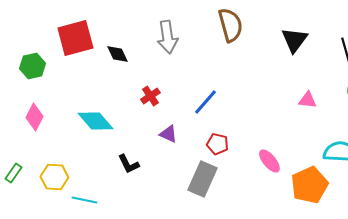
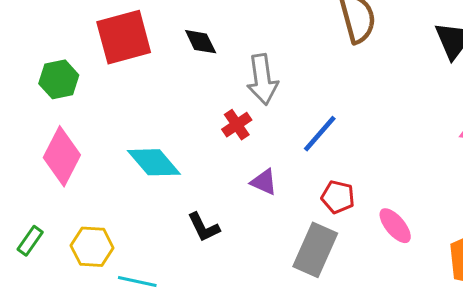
gray arrow: (167, 37) -> (262, 79), moved
black diamond: (117, 54) -> (201, 42), moved
pink diamond: (34, 117) -> (62, 156), size x1.4
pink ellipse: (269, 161) -> (395, 226), moved

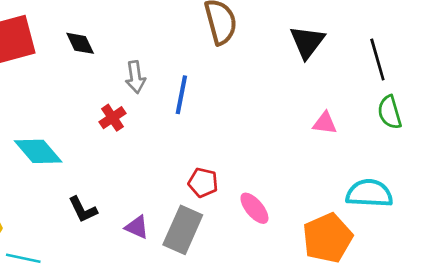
gray arrow: (262, 79) -> (135, 77), size x0.7
blue line: (320, 134) -> (181, 95), moved, turned -30
purple triangle: (264, 182) -> (137, 227), moved

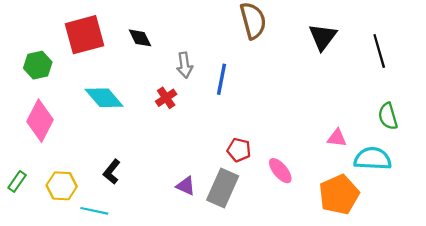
green semicircle: (390, 112) -> (388, 116), moved
pink triangle: (325, 123) -> (337, 138), moved
cyan diamond: (38, 151) -> (104, 98), moved
black L-shape: (83, 210) -> (112, 172), moved, turned 65

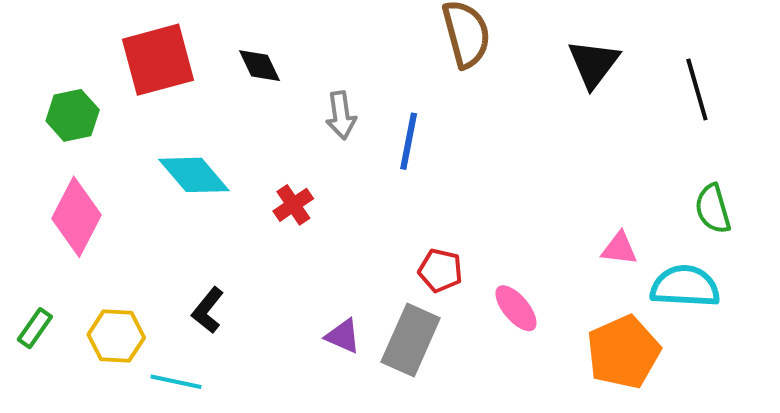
red cross: (166, 98) -> (293, 205), moved

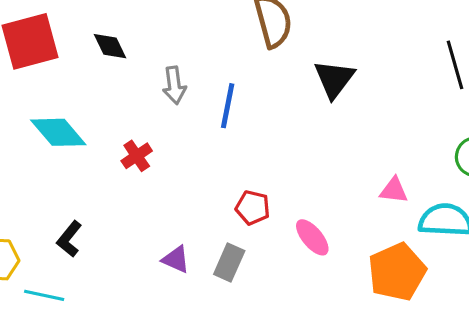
black triangle: (594, 64) -> (334, 79), moved
gray rectangle: (411, 340) -> (229, 262), size x0.7

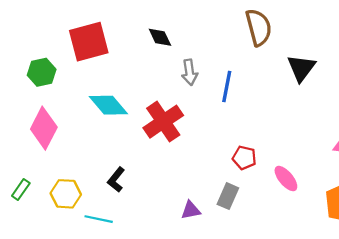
black diamond: (110, 46) -> (160, 37), moved
red cross: (137, 156) -> (163, 122), size x1.8
purple triangle: (176, 259) -> (191, 210), moved, turned -35

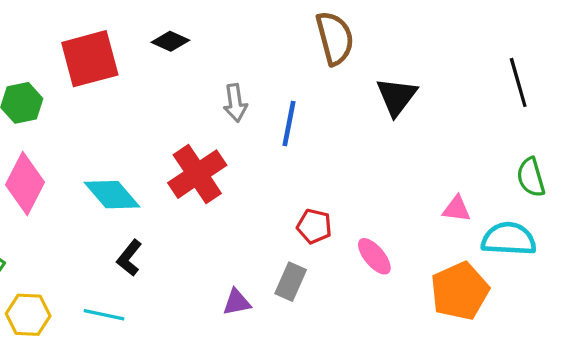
black diamond: (160, 37) -> (170, 41), moved, turned -40
cyan diamond: (108, 105) -> (112, 195), moved
yellow hexagon: (66, 194) -> (28, 315), moved

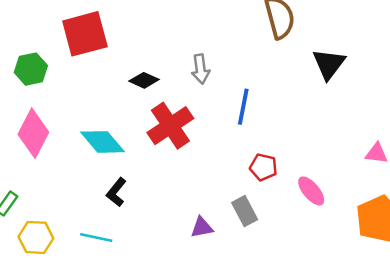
black diamond: (170, 41) -> (144, 80), moved
blue line: (289, 123) -> (243, 107), moved
gray rectangle: (291, 282) -> (245, 211), turned -52

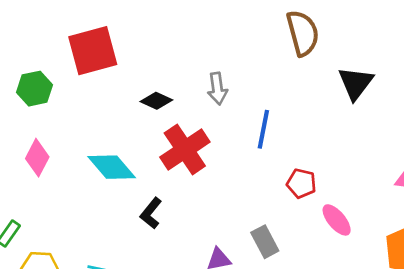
pink diamond: (33, 133) -> (37, 158), size x0.7
red pentagon: (263, 167) -> (301, 183), moved
black L-shape: (116, 192) -> (151, 213), moved

